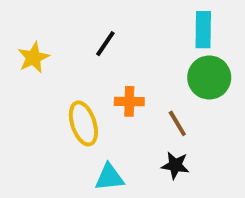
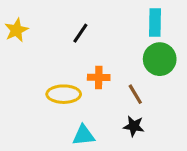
yellow star: (33, 58) -> (16, 30), moved
yellow ellipse: (83, 123) -> (64, 94), turned -72

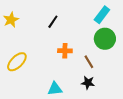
cyan rectangle: (155, 23) -> (102, 15), turned 36
yellow ellipse: (64, 94) -> (17, 62), moved, turned -45

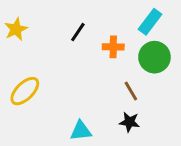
orange cross: (65, 51) -> (113, 47), moved

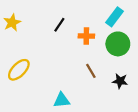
brown line: (131, 91) -> (91, 71), moved
black star: (129, 122) -> (120, 81), moved

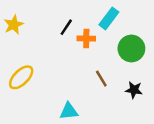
cyan rectangle: (114, 17) -> (109, 18), moved
orange cross: (86, 36) -> (86, 38), moved

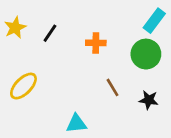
cyan rectangle: (109, 18) -> (154, 21), moved
black line: (66, 27) -> (50, 33), moved

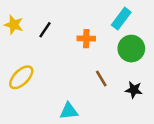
cyan rectangle: (154, 21) -> (121, 19), moved
yellow star: (15, 28) -> (14, 25), turned -30

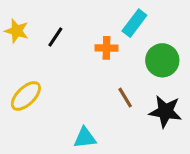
cyan rectangle: (121, 19) -> (134, 23), moved
black star: (134, 90) -> (165, 111), size x1.5

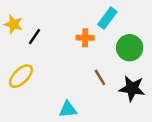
black line: (55, 37) -> (35, 37), moved

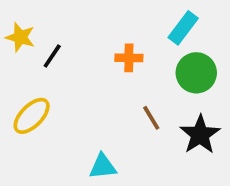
cyan rectangle: (107, 18) -> (183, 28), moved
black star: (132, 88) -> (200, 135), turned 30

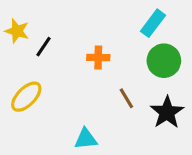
orange cross: (129, 58) -> (98, 58), moved

